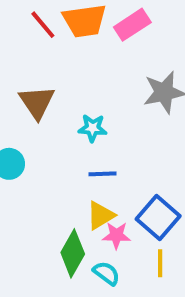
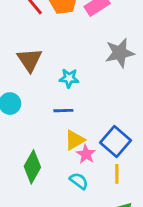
blue line: (102, 174) -> (63, 111), moved
pink star: (116, 235) -> (86, 154), turned 30
green diamond: (73, 253) -> (32, 167), moved

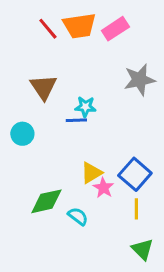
blue line: (63, 111) -> (76, 120), moved
green diamond: (32, 167) -> (46, 201), turned 48
cyan semicircle: (79, 181) -> (78, 216), moved

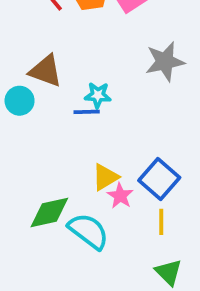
brown triangle: (43, 87) -> (46, 71), turned -36
cyan circle: (22, 134) -> (20, 101), moved
cyan semicircle: (78, 216) -> (88, 231), size x1.6

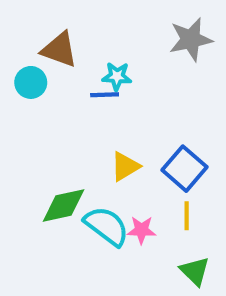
pink star: (120, 196) -> (141, 230), moved, turned -30

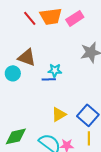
green diamond: (64, 205) -> (16, 136), moved

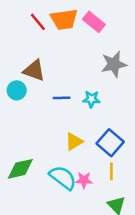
pink rectangle: (75, 18) -> (94, 22), turned 72
cyan star: (55, 70) -> (91, 99), moved

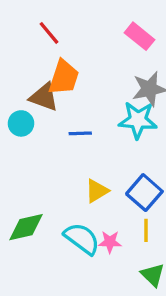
orange trapezoid: (64, 19) -> (64, 77), moved, turned -64
pink rectangle: (94, 22) -> (140, 36), moved
cyan star: (91, 99) -> (138, 120), moved, size x1.6

